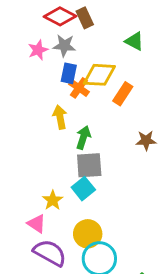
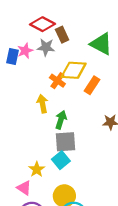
brown rectangle: (85, 18) -> (62, 35), moved
green triangle: (134, 41) -> (101, 44), size x1.5
blue rectangle: (69, 73) -> (13, 56), moved

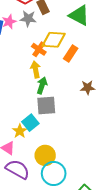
yellow arrow: (42, 104) -> (36, 69), moved
cyan square: (61, 160) -> (30, 123), moved

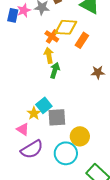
gray square: (46, 106) -> (57, 117), moved
yellow circle: (45, 155) -> (80, 136), moved
purple semicircle: (18, 169) -> (32, 149), turned 120

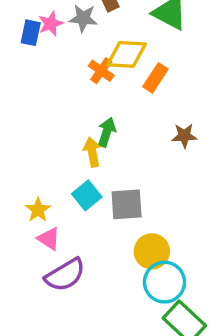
yellow arrow: (49, 55) -> (92, 152), moved
yellow star: (34, 113) -> (38, 210), moved
gray square: (57, 117) -> (127, 204), moved
cyan circle: (66, 153) -> (164, 282), moved

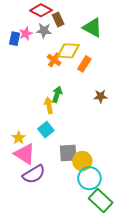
gray square: (127, 204) -> (68, 153), moved
pink triangle: (49, 239) -> (25, 154), size x1.6

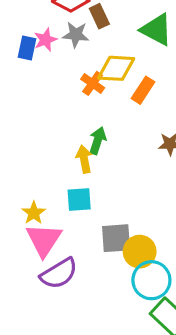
cyan square: (46, 130) -> (79, 199), turned 35
pink triangle: (25, 154) -> (44, 240), turned 30

